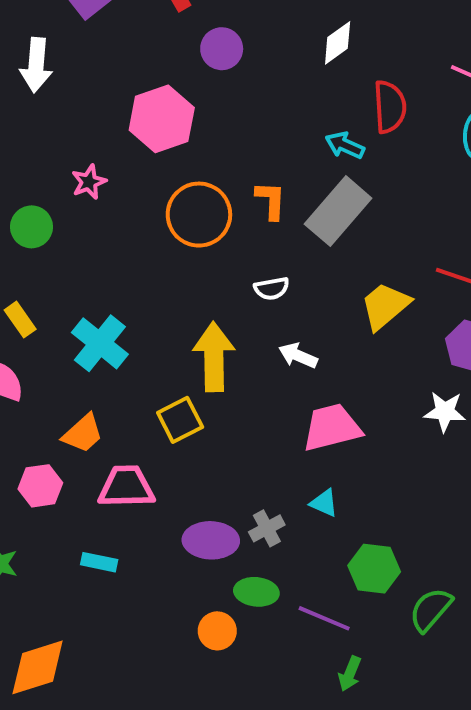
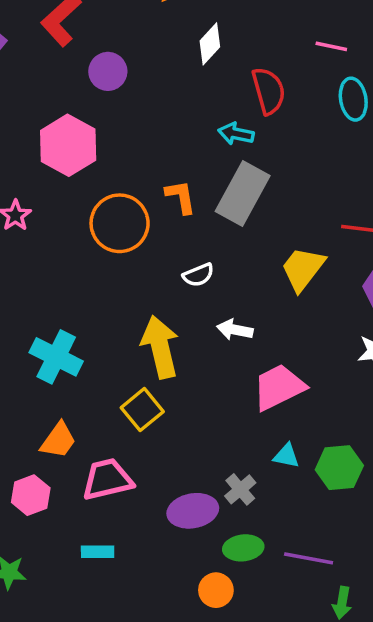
green hexagon: (374, 569) -> (339, 468), moved

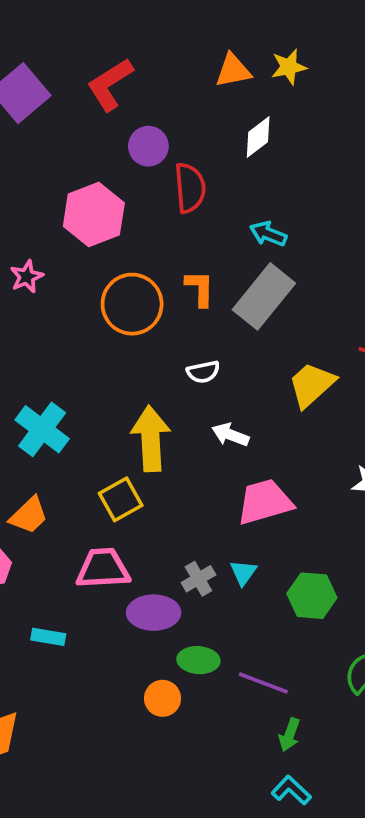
red semicircle: (269, 91) -> (190, 188), moved
cyan triangle: (286, 456) -> (243, 572), moved, turned 44
pink trapezoid: (107, 479) -> (103, 568), moved
gray cross: (240, 489) -> (198, 579), moved

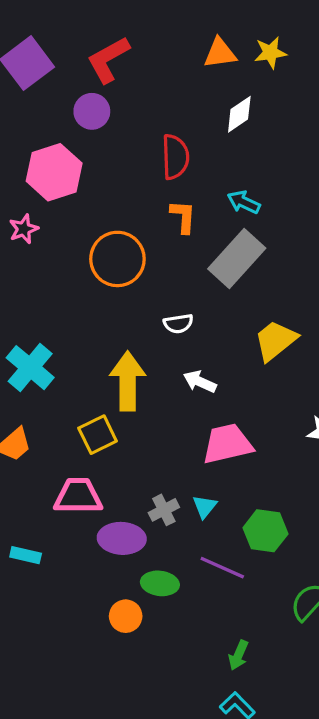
purple circle: (148, 146) -> (92, 111), moved
pink hexagon: (94, 215) -> (54, 172), moved
orange L-shape: (200, 288) -> (183, 217), moved
purple line: (263, 683) -> (222, 568), moved

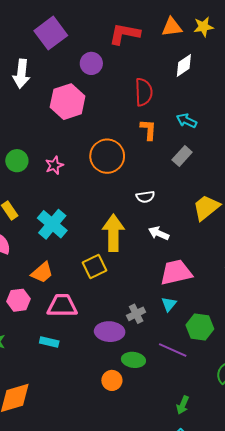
red L-shape: (108, 60) -> (125, 34), moved, turned 40
pink star: (24, 229) -> (54, 165), moved
gray rectangle: (237, 258) -> (182, 156), size x0.6
pink trapezoid: (78, 496) -> (62, 306), moved
cyan triangle: (205, 507) -> (169, 304), moved

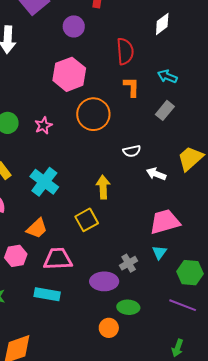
pink hexagon: (68, 102) -> (69, 74), moved
yellow arrow: (113, 233) -> (103, 187), size x0.7
white arrow: (159, 233) -> (156, 174), moved
cyan rectangle: (49, 342) -> (47, 294), size x1.4
purple line: (173, 350) -> (183, 305), moved

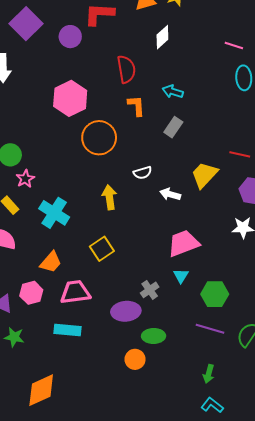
purple circle: (74, 26) -> (70, 37), moved
pink star: (43, 126) -> (25, 179), moved
yellow arrow: (103, 187) -> (109, 197), moved

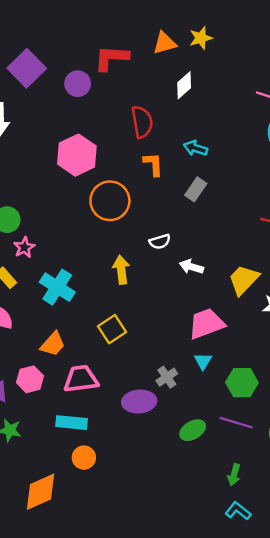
yellow trapezoid: (204, 175) -> (244, 280), moved
green ellipse: (154, 336) -> (193, 430), moved, turned -30
orange circle: (135, 359) -> (84, 458), moved

